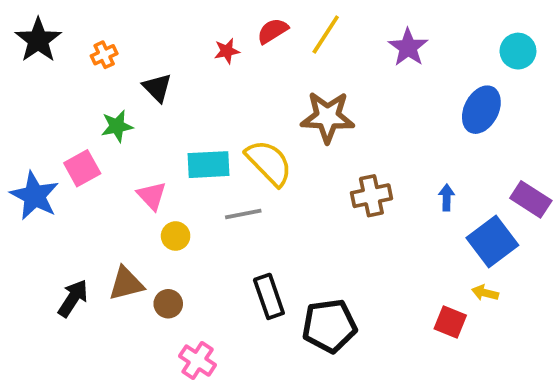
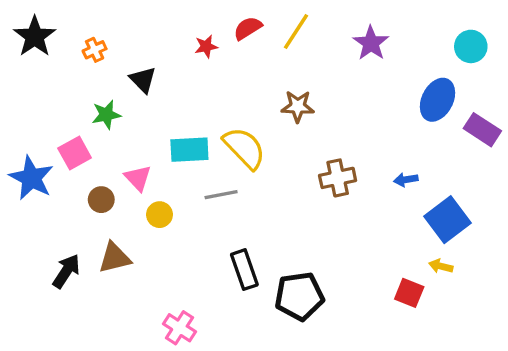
brown star: (328, 117) -> (298, 106), size x0.7
blue arrow: (447, 198) -> (406, 180), turned -100
purple rectangle: (531, 199) -> (482, 130), moved
brown circle: (168, 304) -> (101, 200), moved

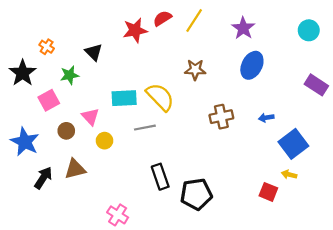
black star: (35, 36) -> (23, 73), moved
red star: (206, 46) -> (135, 30), size x1.6
orange cross: (95, 50) -> (47, 47), moved, turned -32
blue ellipse: (437, 100) -> (252, 65), moved
blue star: (31, 178) -> (25, 142), moved

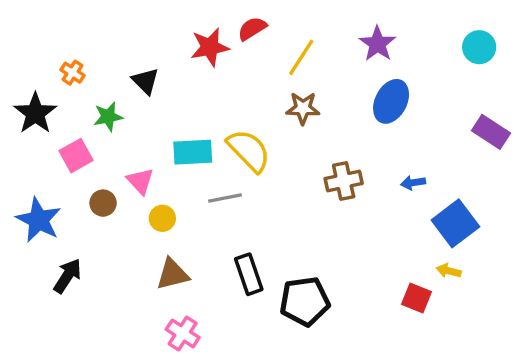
yellow line: (194, 21) -> (301, 57), moved
brown triangle: (75, 169) -> (172, 274), moved

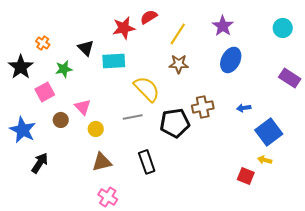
cyan rectangle: (193, 152) -> (114, 61), moved
black pentagon: (305, 301) -> (175, 123), moved

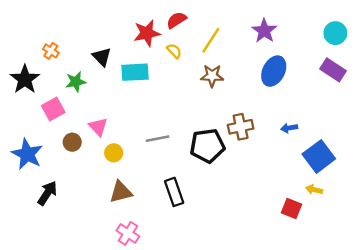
purple rectangle: (290, 78) -> (333, 70), moved
yellow semicircle: (147, 89) -> (174, 51), moved, size x0.5

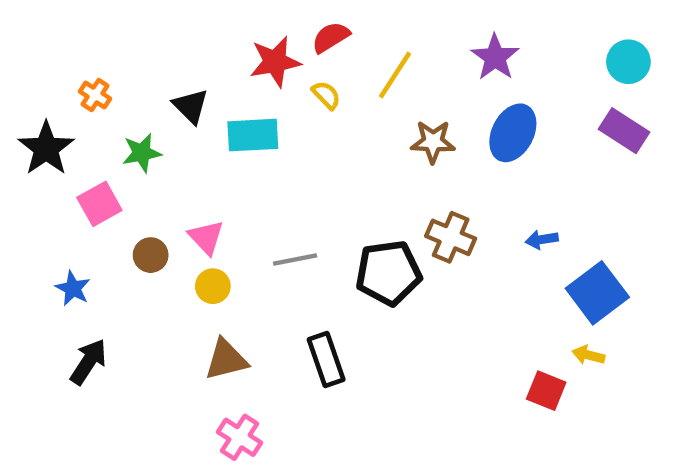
brown star: (212, 76) -> (433, 142), moved
pink triangle: (98, 127) -> (206, 237), moved
brown cross: (241, 127) -> (451, 237), turned 35
brown circle: (72, 142) -> (151, 255), moved
blue star: (27, 154) -> (73, 288), moved, size x0.6

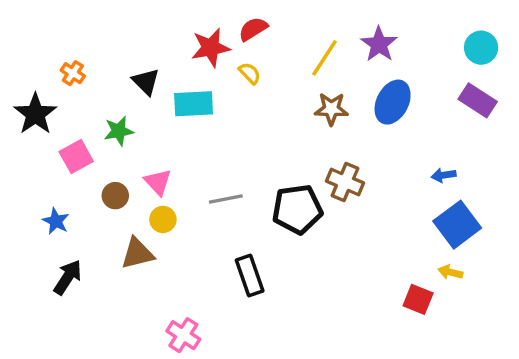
yellow line: (395, 75) -> (325, 58), moved
green star: (142, 153) -> (119, 131), moved
blue arrow: (542, 240) -> (444, 175), moved
brown triangle: (226, 360) -> (137, 253), moved

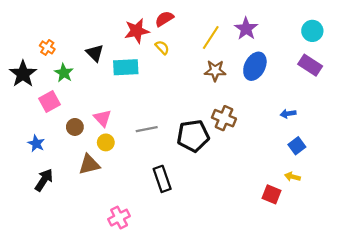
green star: (119, 131) -> (64, 73), moved, turned -30
blue square: (457, 225) -> (297, 146), size x0.6
pink cross: (183, 335) -> (119, 218), turned 30

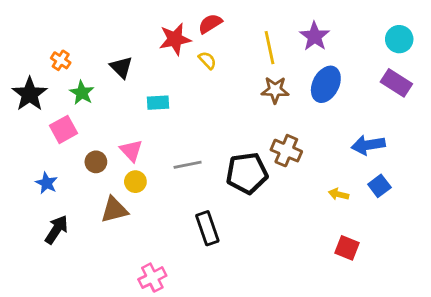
yellow line: (211, 38) -> (269, 48), turned -45
cyan rectangle: (126, 67) -> (158, 103), moved, size x0.7
blue arrow: (288, 114) -> (368, 145), size x1.6
yellow arrow: (292, 177) -> (339, 194), moved

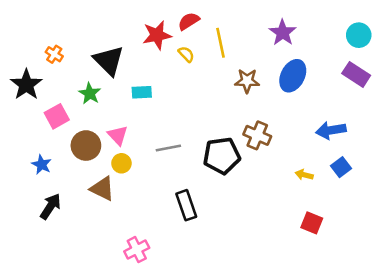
yellow line: (269, 48) -> (220, 43), moved
black triangle: (121, 67) -> (109, 61), size x1.5
green star: (82, 93) -> (90, 94), moved
brown circle: (96, 162) -> (86, 146), size x1.5
brown triangle: (114, 210) -> (102, 189), turned 40

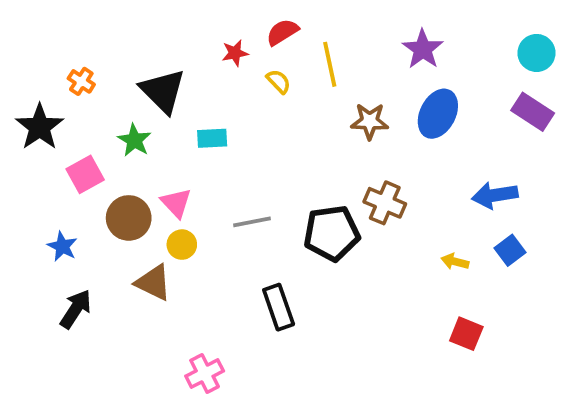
red star: (157, 35) -> (235, 53), size x0.6

